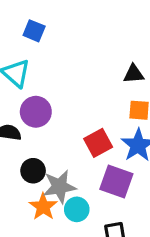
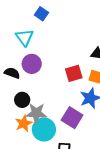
red square: (98, 143) -> (74, 73), moved
cyan circle: (77, 209) -> (44, 129), size x1.5

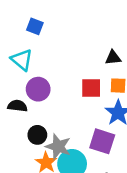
red square: (74, 73) -> (91, 88), turned 30
gray star: (36, 113) -> (58, 147), turned 30

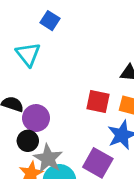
purple circle: (38, 89) -> (36, 118), moved

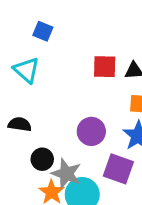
red square: (98, 101) -> (105, 67), moved
purple circle: (36, 118) -> (91, 131), moved

